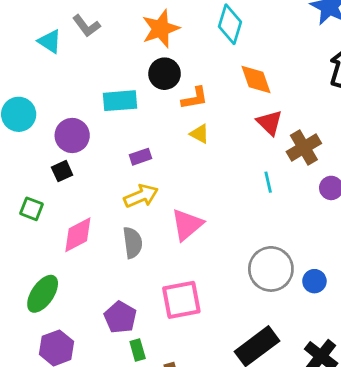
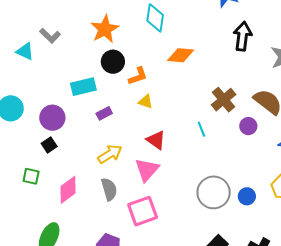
orange diamond: (256, 79) -> (181, 55), turned -56
red triangle: (270, 123) -> (156, 140), moved
purple rectangle: (141, 157) -> (104, 113), moved
pink square: (181, 300) -> (143, 211), moved

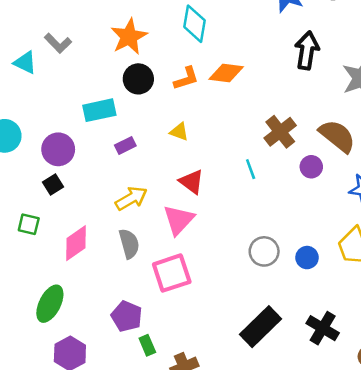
orange L-shape: (138, 76) -> (186, 78), moved
gray circle: (214, 192) -> (264, 251), size x0.7

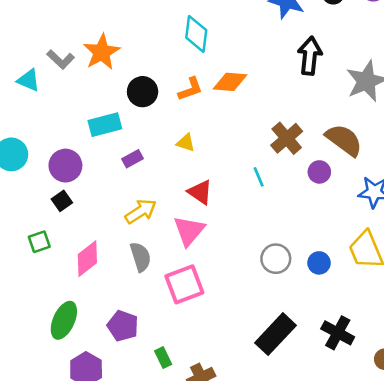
orange star: (129, 37) -> (102, 52), moved
green square: (29, 224) -> (39, 242), turned -30
purple pentagon: (127, 316) -> (123, 326), moved

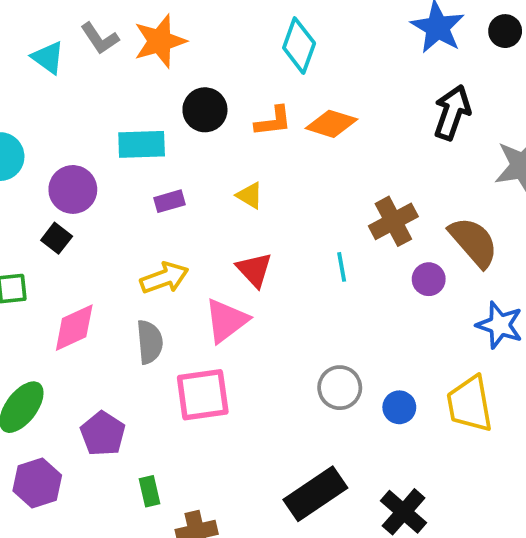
black square: (62, 201) -> (57, 238), turned -30

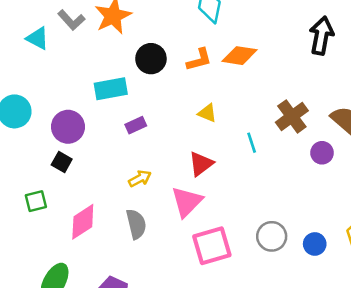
yellow triangle: (250, 195) -> (207, 113), moved
cyan line: (342, 267) -> (252, 143), moved
red triangle: (254, 270) -> (201, 164), turned 44
yellow arrow: (164, 278) -> (140, 178), size x0.7
pink square: (203, 395) -> (212, 246), moved

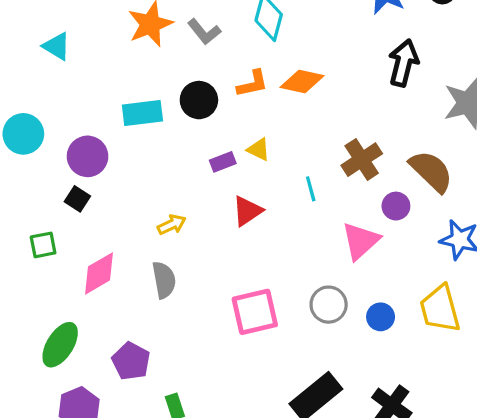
gray L-shape: (71, 20) -> (204, 32), moved
black circle: (151, 59) -> (199, 100), moved
purple rectangle: (136, 125) -> (223, 162), moved
pink triangle: (187, 202) -> (361, 241), moved

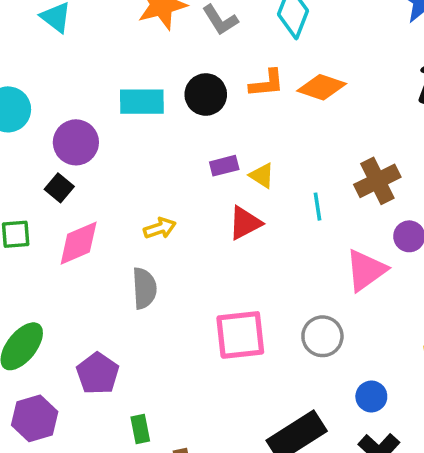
yellow triangle: (259, 149) -> (262, 176), moved
pink diamond: (99, 273) -> (79, 243), moved
blue circle: (381, 317) -> (371, 396), moved

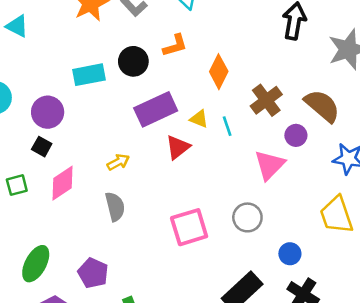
orange diamond: (322, 87) -> (219, 72), moved, turned -72
purple rectangle: (224, 166) -> (156, 109), size x2.0
yellow triangle: (262, 176) -> (199, 119), moved

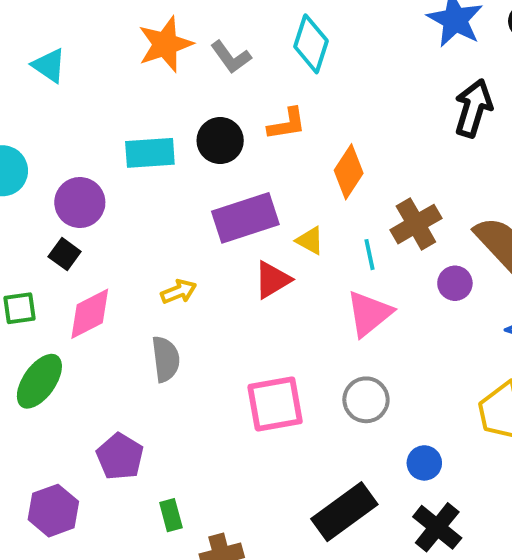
cyan line: (227, 126) -> (369, 255), moved
pink triangle: (270, 165) -> (369, 314), moved
green ellipse: (36, 264) -> (39, 381), moved

